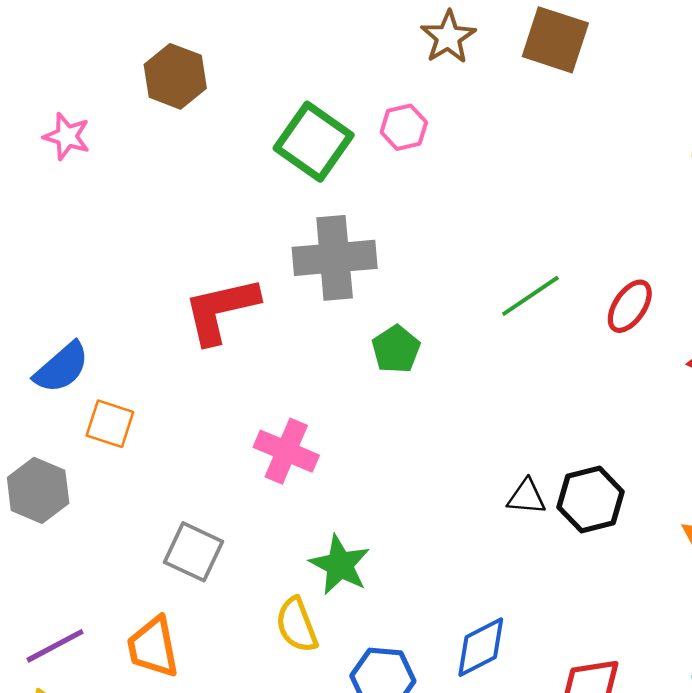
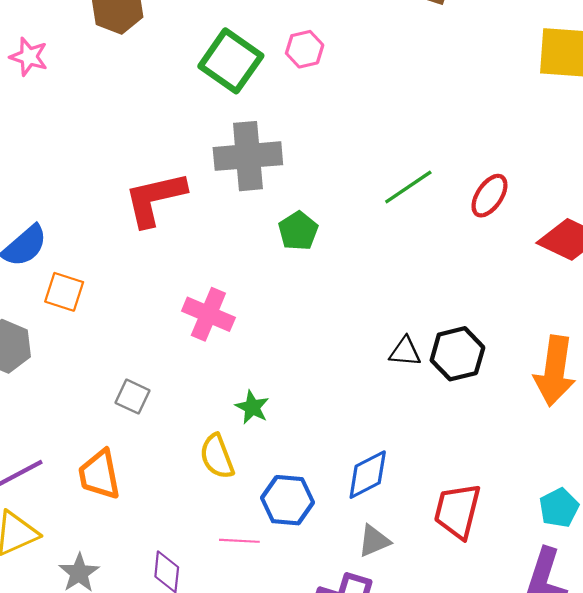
gray square: (193, 552) -> (133, 397), size x0.7
green star: (340, 565) -> (252, 407), size x0.7

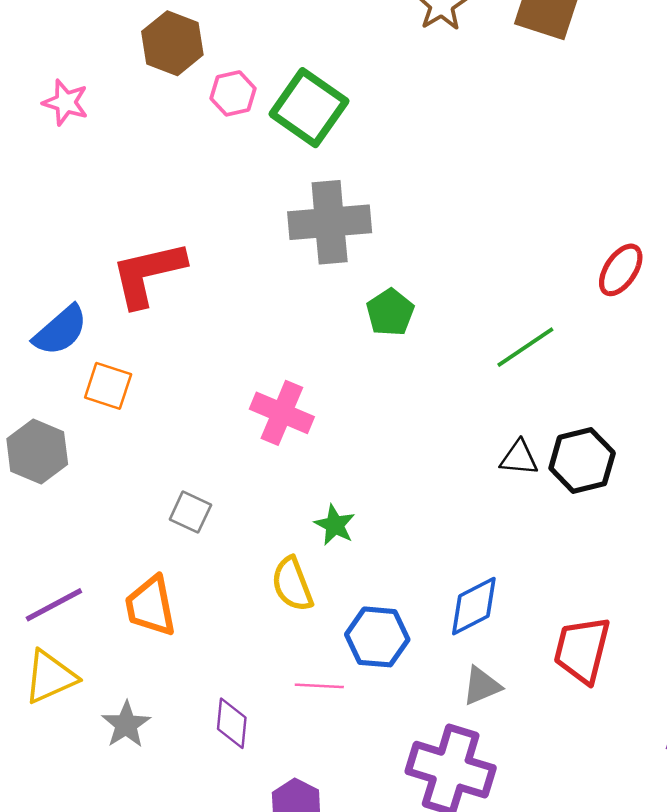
pink hexagon: (305, 49) -> (233, 93), moved
green line: (408, 187) -> (525, 347), moved
red L-shape: (155, 199) -> (148, 274), moved

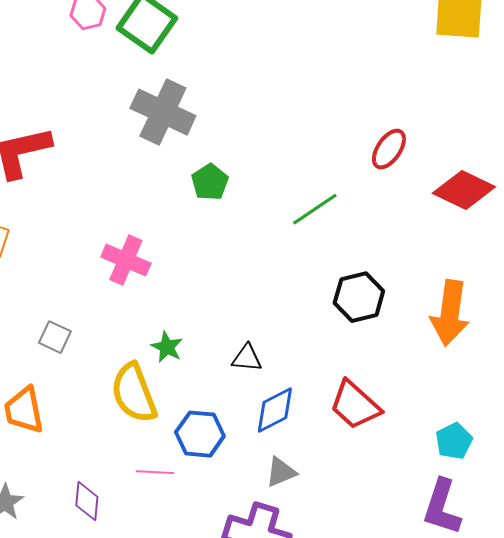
gray cross: (330, 222) -> (163, 112), turned 30
black triangle: (519, 458) -> (247, 358), moved
yellow semicircle: (292, 584) -> (134, 393), size x1.4
red trapezoid: (582, 650) -> (355, 405), moved, turned -62

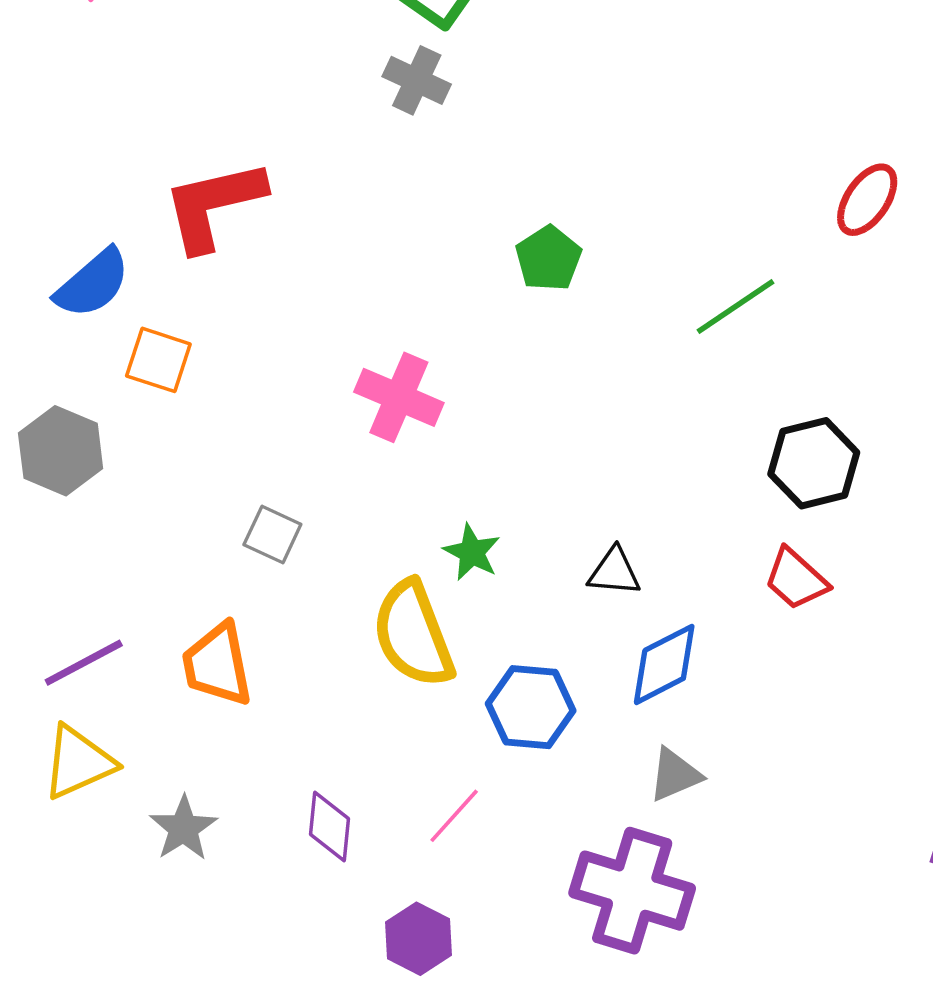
gray cross: (163, 112) -> (417, 80), moved, size x0.6
red trapezoid: (355, 405) -> (796, 579), moved, size x0.7
pink line: (155, 472) -> (454, 816), moved, turned -51

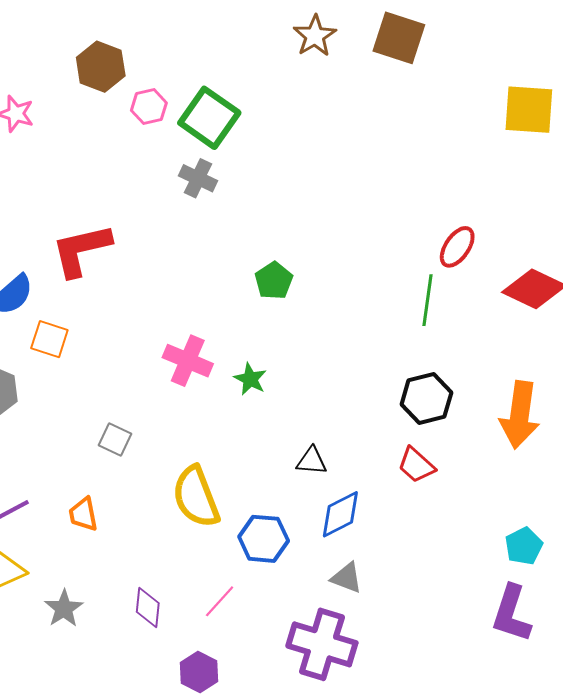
green line: (735, 307) -> (427, 300), moved, turned -48
green star: (472, 552) -> (250, 379), moved
orange trapezoid: (217, 664) -> (83, 514), size x0.7
gray triangle: (675, 775) -> (347, 578), turned 44

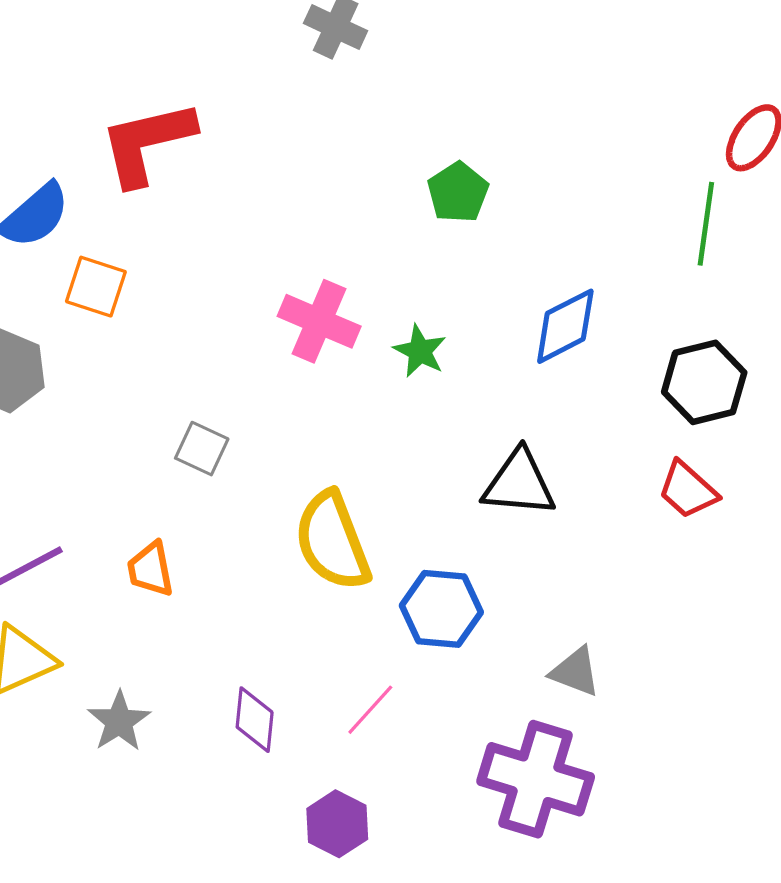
black triangle: (312, 461) -> (519, 483), size x1.5
blue diamond: (340, 514) -> (565, 326), moved

